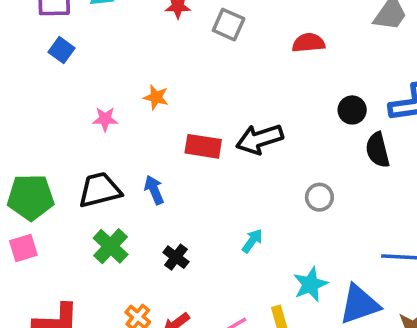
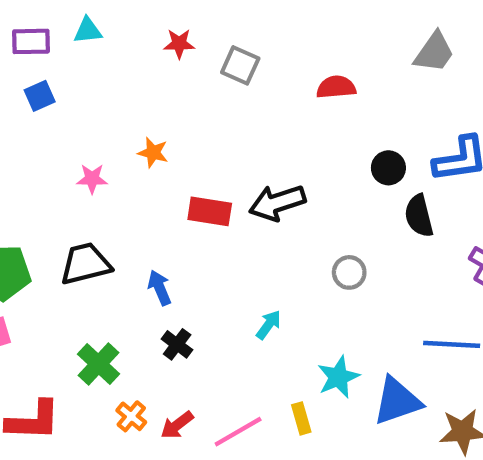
blue square: (61, 50) -> (40, 96), turned 30
blue arrow: (154, 190) -> (160, 288), moved
green cross: (111, 246) -> (99, 364), moved

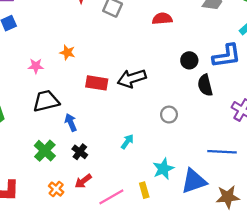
black trapezoid: (85, 264) -> (46, 101), moved
green cross: (99, 364) -> (45, 151), moved
red arrow: (177, 425) -> (83, 181), moved

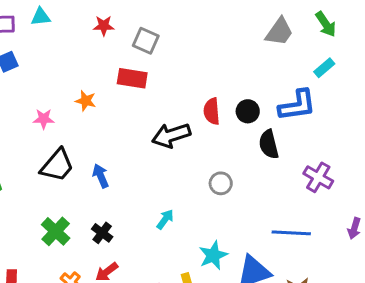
red semicircle: (162, 19) -> (212, 111), moved, turned -90
red rectangle: (97, 83) -> (132, 78), moved
black trapezoid: (46, 101) -> (57, 165), turned 144
blue arrow: (71, 122) -> (101, 176), moved

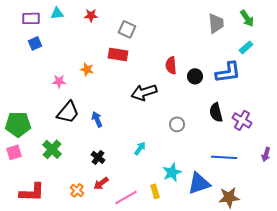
red star: (104, 26) -> (91, 15), moved
gray trapezoid: (279, 32) -> (216, 23), turned -40
red semicircle: (212, 111) -> (171, 65), moved
black semicircle: (269, 144) -> (216, 112), moved
green cross: (56, 231) -> (52, 149), moved

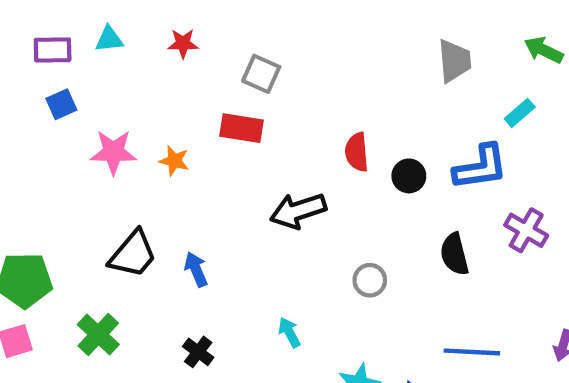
green arrow: (247, 18) -> (544, 50), moved, turned 150
pink star: (59, 81) -> (113, 152), moved, size x1.5
purple cross: (242, 120) -> (526, 230), moved
cyan arrow: (140, 148) -> (289, 332), turned -64

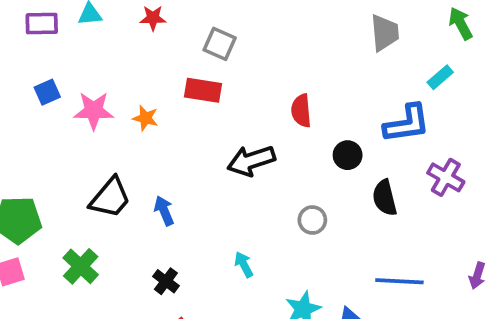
green arrow: (544, 50) -> (461, 24), turned 36
blue square: (61, 104) -> (47, 92), moved
black circle: (409, 176) -> (348, 155), moved

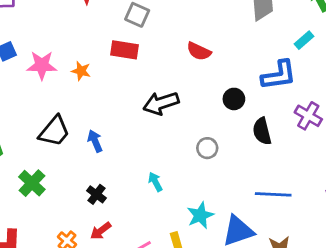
red semicircle: (301, 111) -> (199, 51), moved, turned -60

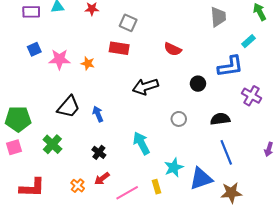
black semicircle: (262, 131) -> (220, 119), moved, turned 96
cyan arrow: (155, 182) -> (141, 143), size x1.6
blue line: (273, 194) -> (226, 152), turned 65

